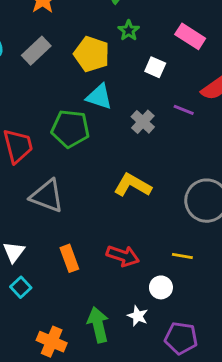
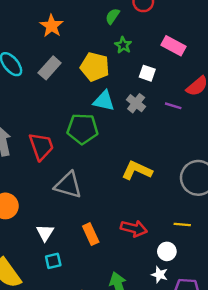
gray cross: (143, 122) -> (136, 103), moved
cyan square: (21, 287) -> (53, 261), turned 35
white star: (138, 316) -> (160, 275), moved

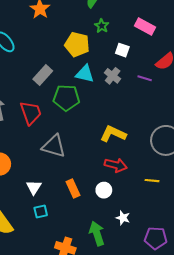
gray rectangle: (50, 68) -> (43, 75), moved
red arrow: (134, 228) -> (116, 165), moved
white circle: (167, 251) -> (104, 190), moved
white star: (160, 275) -> (123, 218), moved

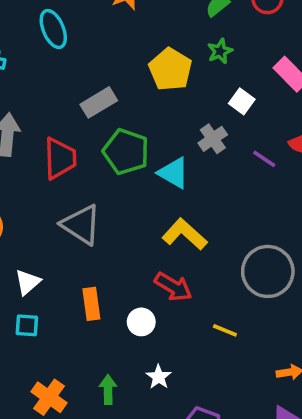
cyan triangle: (85, 74) -> (174, 173), moved
green arrow: (97, 233) -> (108, 389), size x0.7

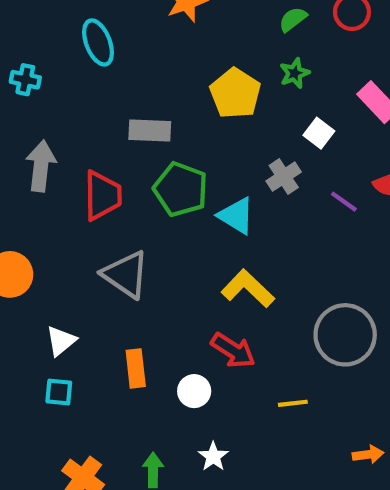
gray rectangle: (99, 102) -> (150, 131), turned 32
yellow line: (225, 330) -> (293, 403), turned -30

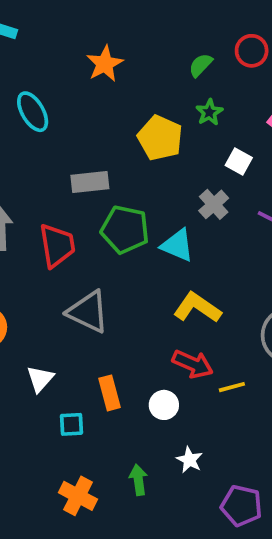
cyan square: (59, 392) -> (71, 424), moved
yellow line: (293, 403) -> (232, 387), moved

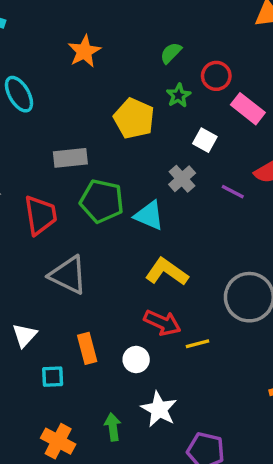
red circle: (252, 51) -> (216, 76), moved
white star: (189, 460) -> (159, 409), size x1.5

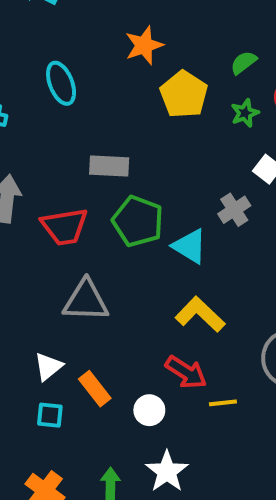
yellow pentagon: (134, 118) -> (184, 94), moved
red trapezoid: (40, 215) -> (64, 227), turned 81
gray triangle: (68, 275) -> (86, 301), turned -33
white triangle: (25, 335) -> (48, 367), moved
orange rectangle: (87, 348) -> (95, 389), turned -32

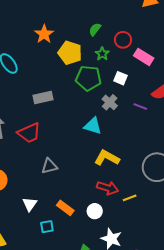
green pentagon: (138, 221) -> (88, 78), moved
gray triangle: (86, 301) -> (49, 166), size x0.7
white triangle: (48, 367) -> (30, 204), moved

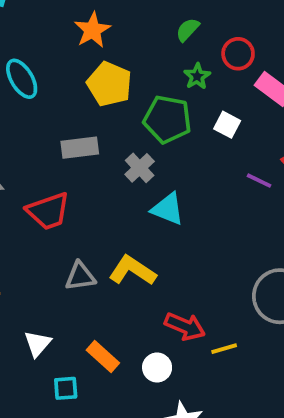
yellow pentagon: (70, 53) -> (109, 84), moved
gray cross: (110, 102) -> (140, 168), moved
yellow L-shape: (107, 158) -> (132, 271), moved

